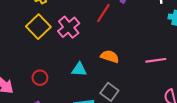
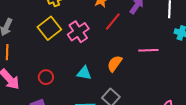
orange semicircle: (110, 56) -> (115, 64), turned -78
pink line: (156, 60) -> (148, 50), moved

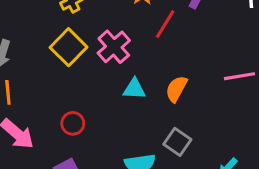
pink line: (148, 50) -> (240, 76), moved
cyan triangle: (84, 73) -> (134, 89), moved

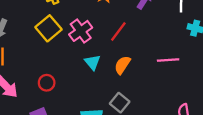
red line: (165, 24) -> (118, 32), moved
cyan triangle: (134, 89) -> (92, 62), turned 42

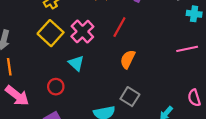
pink line: (168, 60) -> (187, 49), moved
cyan triangle: (92, 62) -> (76, 63), moved

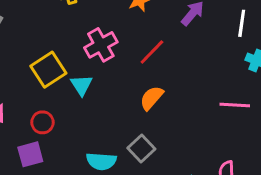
yellow square: (51, 33) -> (48, 70), moved
red circle: (56, 87) -> (42, 122), moved

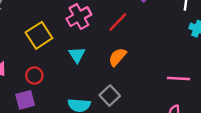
cyan triangle: (81, 85) -> (77, 55), moved
pink line: (235, 105) -> (179, 79), moved

